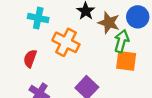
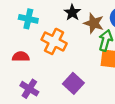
red semicircle: (30, 59) -> (21, 57), turned 70

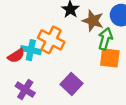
cyan cross: (28, 19) -> (31, 50), moved
red semicircle: (21, 57) -> (16, 56), turned 147

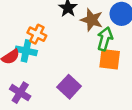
orange cross: (51, 40) -> (37, 34), moved, size x0.7

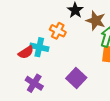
orange cross: (37, 34) -> (58, 31), moved

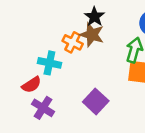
brown star: (96, 21) -> (92, 35), moved
red semicircle: (26, 52) -> (31, 85), moved

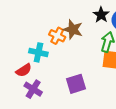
black star: (94, 17) -> (101, 15), moved
purple square: (96, 101) -> (76, 84), turned 30

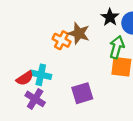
cyan cross: (38, 52) -> (41, 75), moved

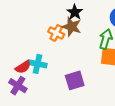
black star: (110, 17) -> (75, 12), moved
purple cross: (35, 99) -> (18, 86), moved

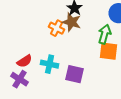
cyan cross: (38, 64) -> (50, 64), moved
purple square: (75, 80) -> (75, 74), turned 30

